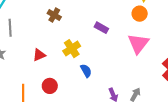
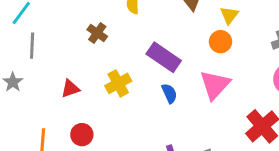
purple rectangle: (101, 28) -> (164, 57), size x1.6
blue semicircle: (86, 71) -> (169, 93), moved

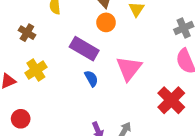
orange circle: (220, 42) -> (106, 22), moved
yellow cross: (118, 83) -> (36, 70), moved

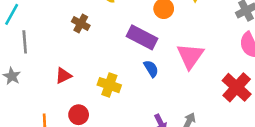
yellow cross: (36, 70) -> (109, 85), moved, turned -35

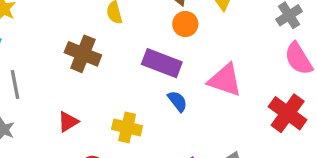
brown cross: (81, 23) -> (83, 54), size x1.5
pink triangle: (190, 56) -> (225, 80), turned -40

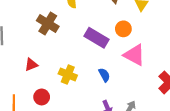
orange circle: (185, 24) -> (123, 29), moved
blue semicircle: (177, 101) -> (104, 75), moved

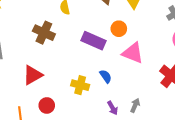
red triangle: (31, 65) -> (33, 75), size x1.5
yellow cross: (68, 75) -> (80, 85), moved

